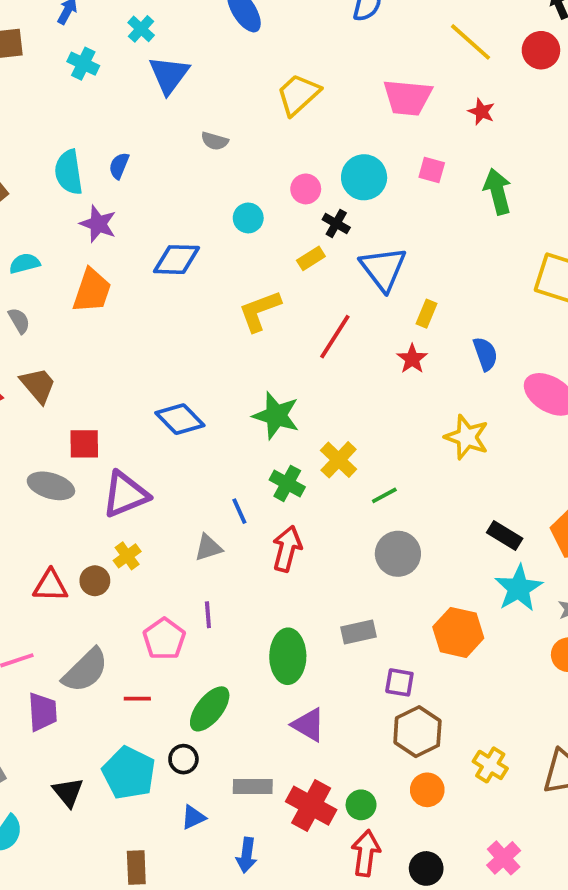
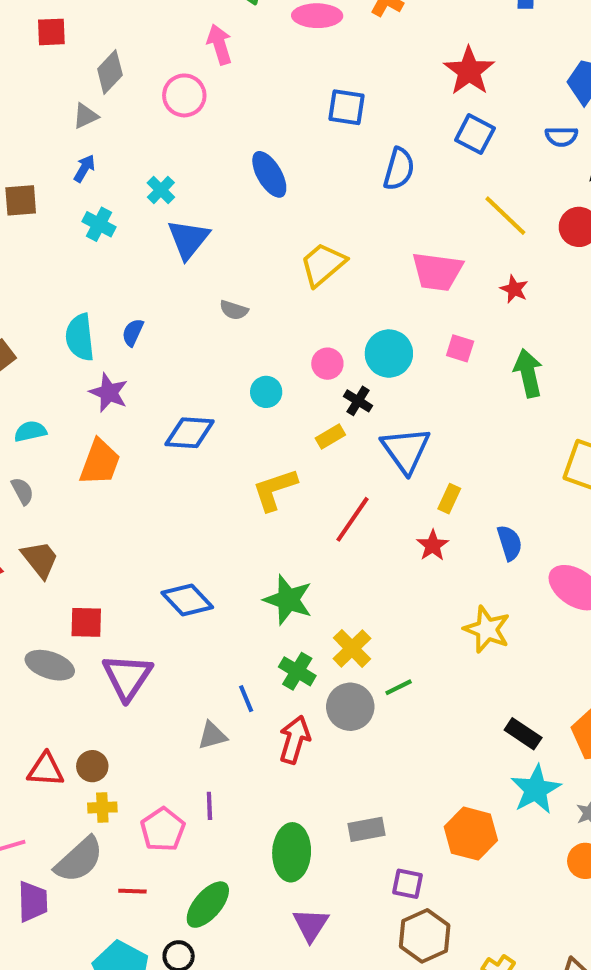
purple triangle: (125, 494) -> (127, 677), turned -36
gray circle: (398, 554) -> (350, 707), moved
yellow cross: (127, 556) -> (102, 807), moved, turned 32
purple triangle: (308, 725) -> (311, 925), turned 30

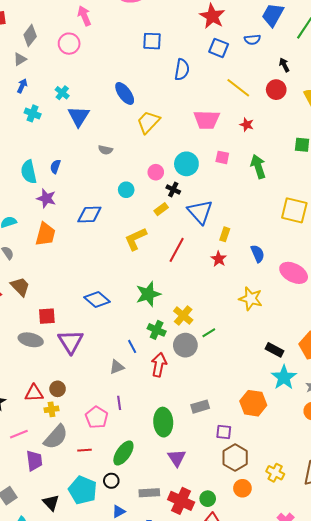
blue semicircle: (561, 136) -> (252, 40), moved
blue ellipse: (269, 174) -> (125, 93), moved
green star: (288, 600) -> (148, 294), turned -30
yellow cross: (102, 807) -> (52, 409), moved

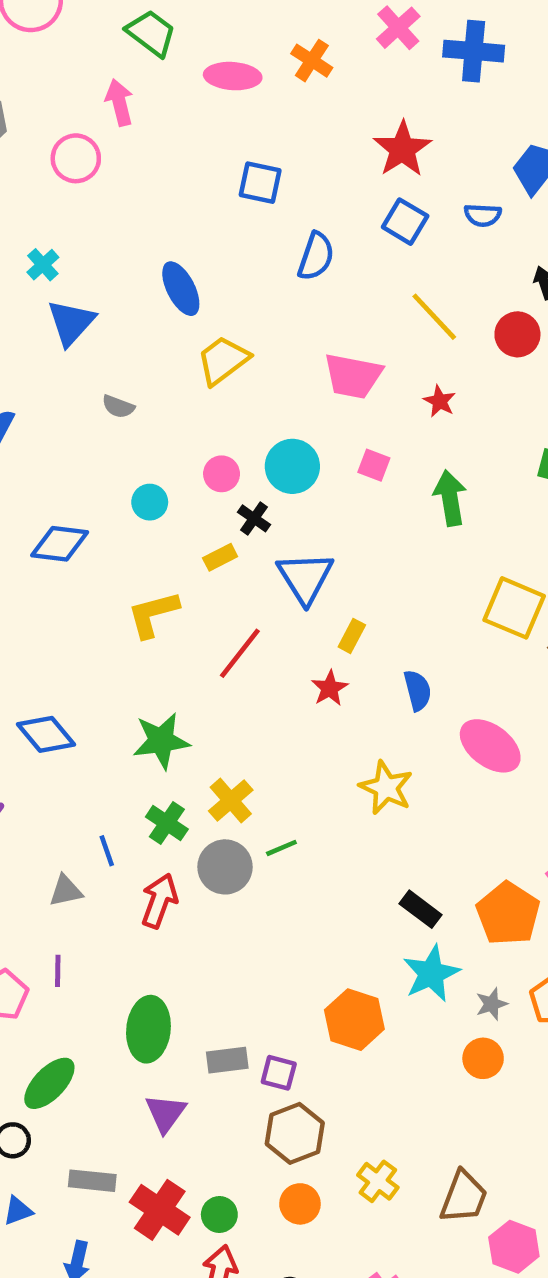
gray rectangle: (200, 407) -> (227, 1060), moved

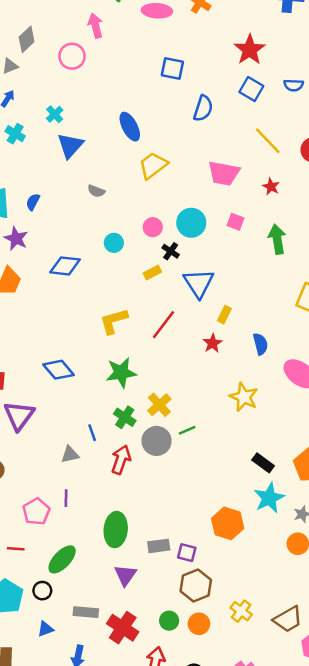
yellow L-shape: (153, 614) -> (114, 321), moved
brown trapezoid: (464, 1197) -> (288, 619), turned 40
green circle: (219, 1215) -> (169, 621), moved

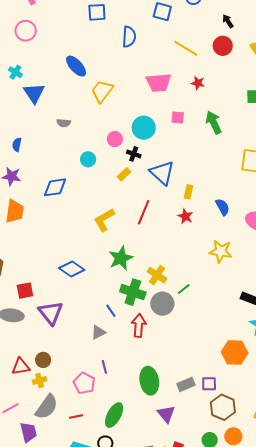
pink circle: (72, 56) -> (26, 31), moved
green cross: (125, 417) -> (133, 292), size x1.4

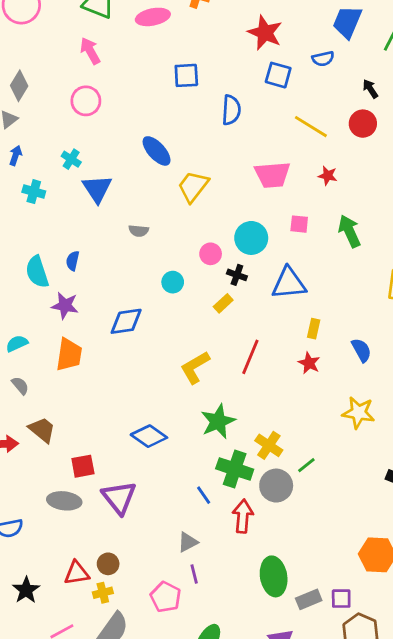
blue triangle: (162, 173) -> (289, 283), moved, turned -48
gray triangle: (98, 332) -> (188, 542), moved
green ellipse: (149, 381) -> (274, 576), moved

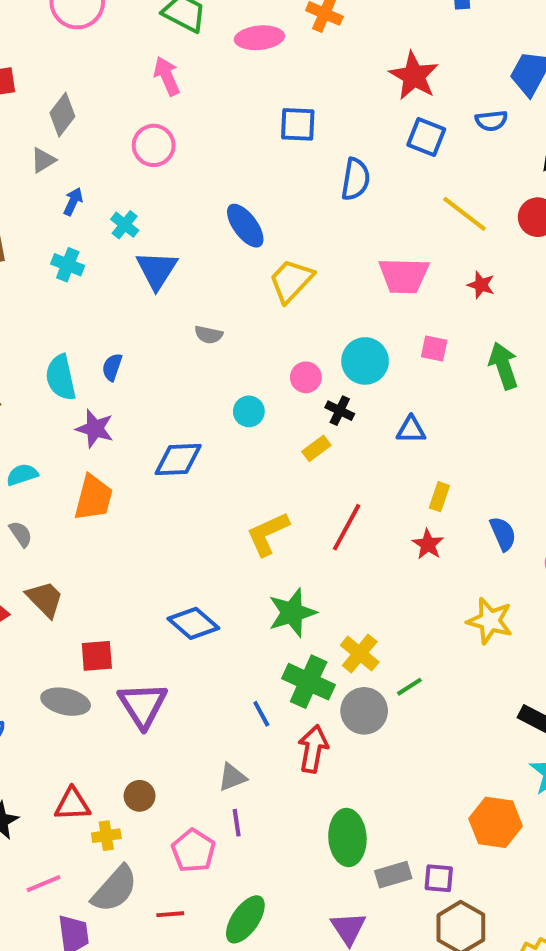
blue arrow: (16, 155) -> (73, 201), moved
blue triangle: (289, 283) -> (411, 430), size x0.6
brown circle: (108, 564) -> (140, 796), moved

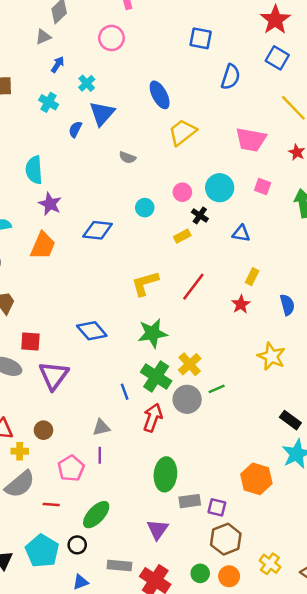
blue semicircle: (112, 367) -> (75, 129), moved

